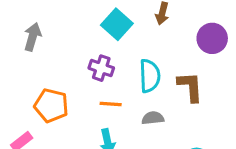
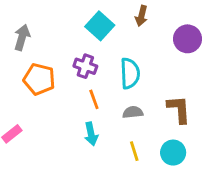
brown L-shape: (190, 87) -> (179, 109), moved
orange line: (111, 104) -> (94, 99), turned 66
orange pentagon: (51, 106) -> (39, 79), moved

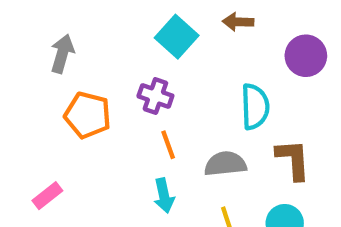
brown arrow: (141, 16) -> (238, 22), turned 78
cyan semicircle: (130, 73) -> (255, 107), moved
gray semicircle: (133, 112) -> (225, 164), size x1.4

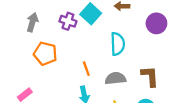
purple cross: (155, 96) -> (68, 21), moved
cyan semicircle: (255, 107) -> (118, 44), moved

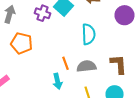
orange line: (86, 69) -> (66, 63), moved

